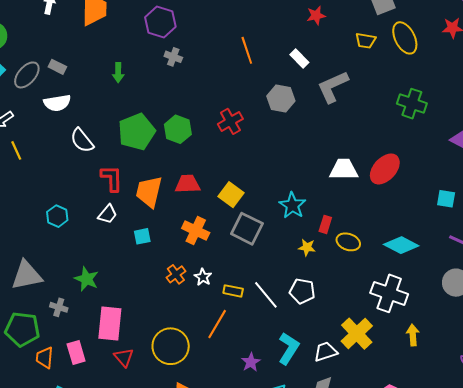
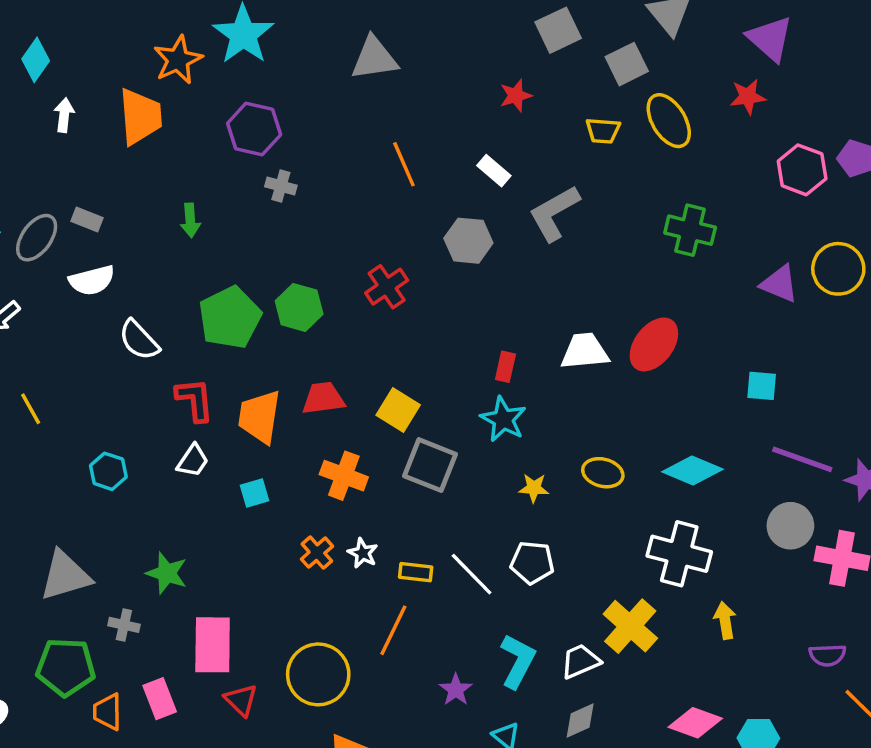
yellow line: (16, 150) -> (31, 409), moved
red rectangle: (325, 224) -> (505, 367), moved

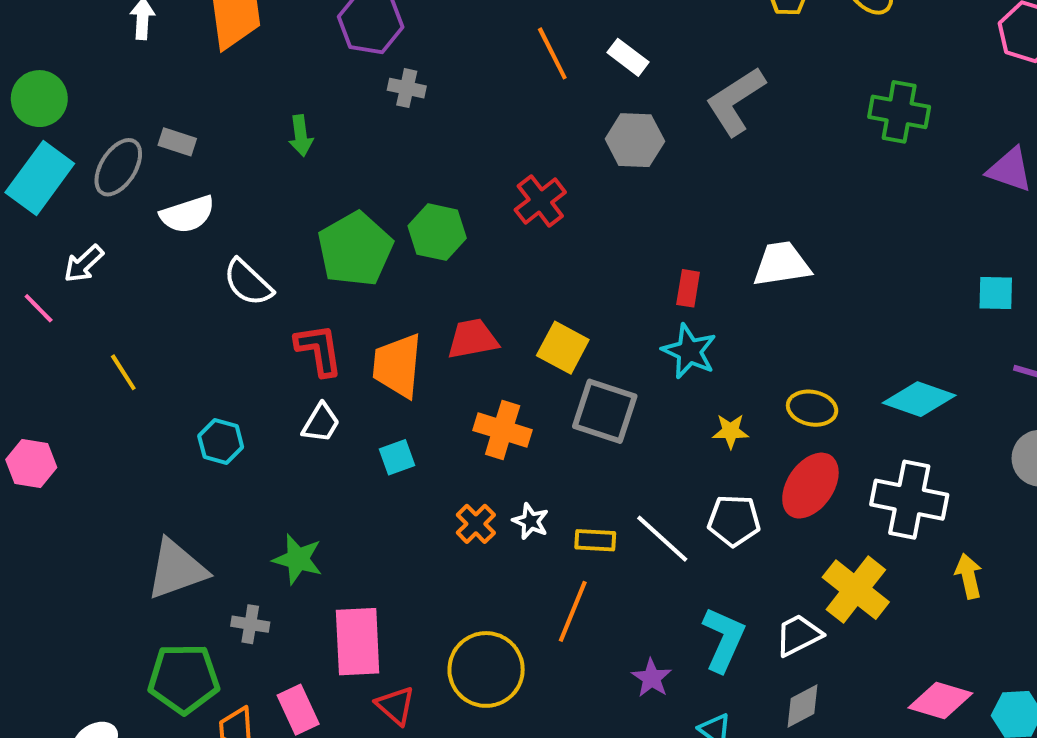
white rectangle: (494, 171) -> (628, 57), moved
red ellipse: (654, 344) -> (810, 486), moved

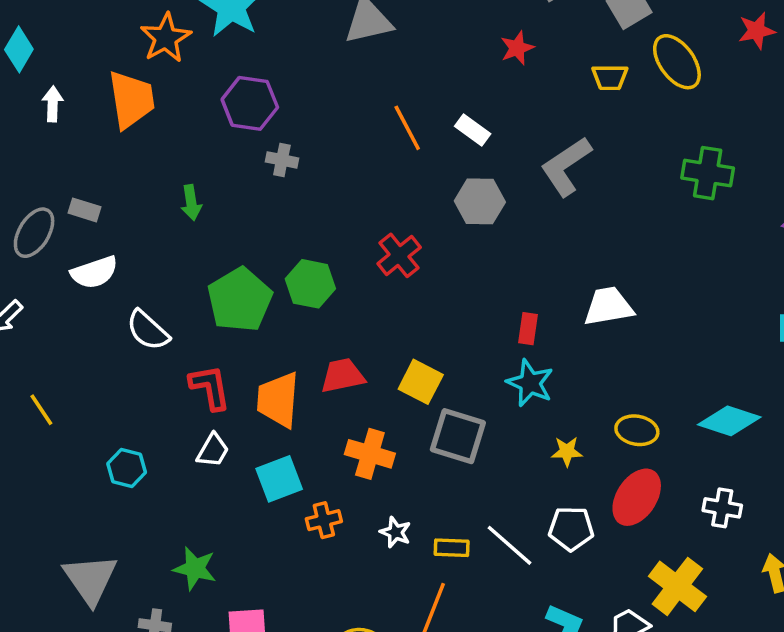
cyan square: (397, 457) -> (279, 479), size x1.5
white cross: (909, 500) -> (722, 508), size x0.6
orange cross: (476, 524) -> (324, 520), moved, turned 32
gray triangle: (176, 569) -> (90, 579), turned -44

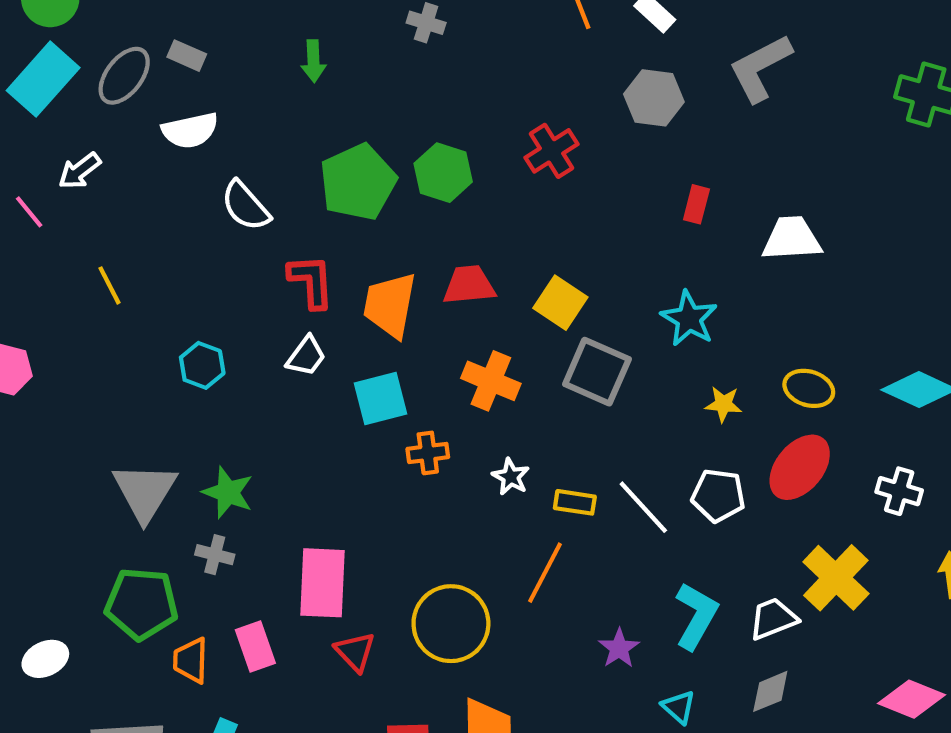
red rectangle: (528, 329) -> (696, 204), moved
green star: (195, 568) -> (228, 492), moved

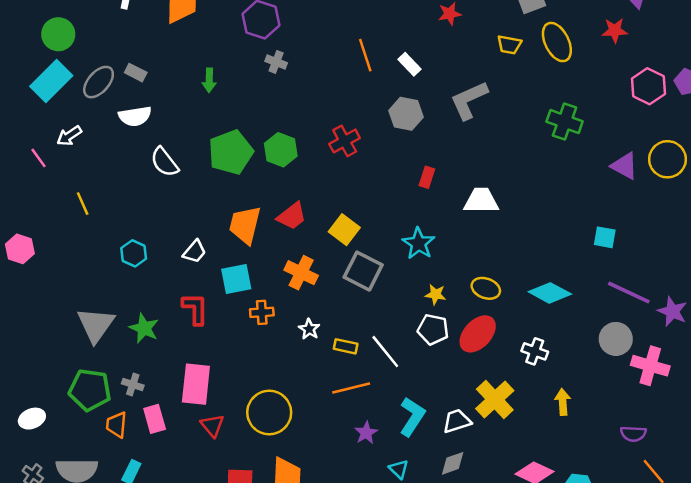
red L-shape: (311, 281) -> (195, 309), moved
red trapezoid: (469, 285) -> (292, 216), turned 144
white pentagon: (718, 496) -> (433, 329), moved
gray cross: (215, 555) -> (133, 384), moved
orange line: (545, 573) -> (351, 388), moved, turned 45

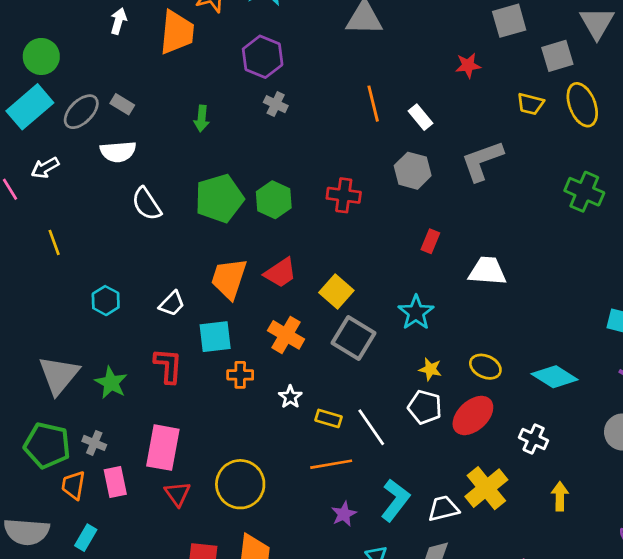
red cross: (345, 141) -> (344, 195), turned 32

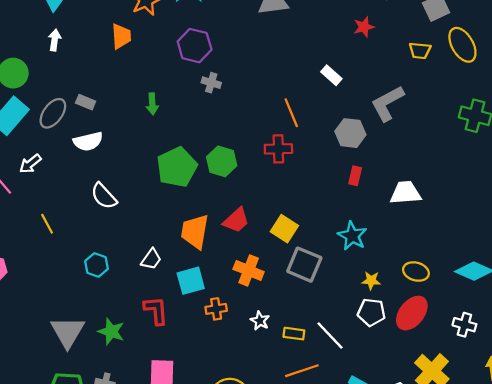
white arrow: (118, 21) -> (55, 40), moved
orange trapezoid: (177, 32) -> (121, 36), size x0.7
orange line: (373, 104) -> (291, 113), moved
gray hexagon: (413, 171) -> (350, 133), moved
white semicircle: (146, 204) -> (104, 196), moved

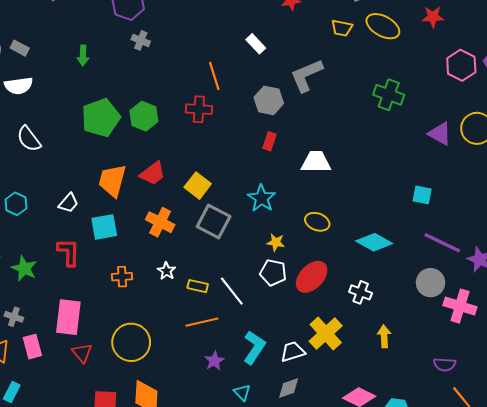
yellow ellipse: (462, 45) -> (383, 26), turned -36
yellow ellipse: (416, 271) -> (317, 222), moved
orange cross: (216, 309) -> (122, 277), moved

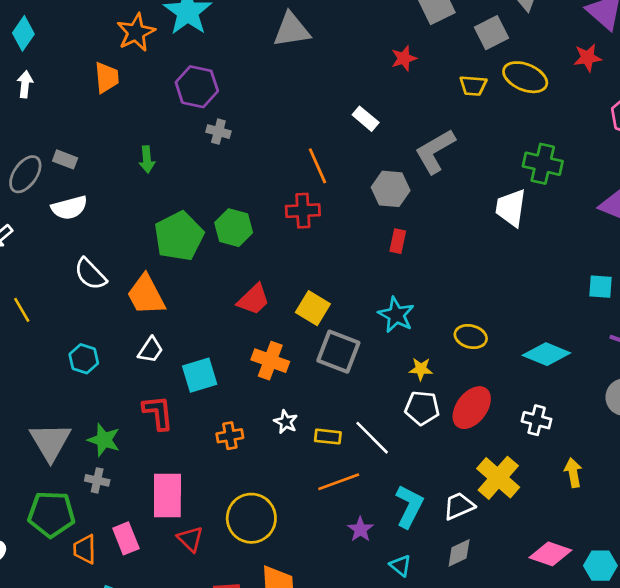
white trapezoid: (316, 162) -> (511, 208), moved, turned -76
orange trapezoid: (112, 180) -> (146, 295), moved, turned -36
gray cross: (14, 317) -> (97, 480), moved

